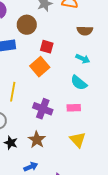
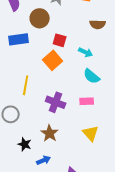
cyan arrow: (83, 59) -> (86, 52), moved
black star: (11, 143) -> (25, 144), moved

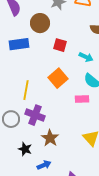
orange square: (53, 60) -> (58, 78), moved
pink rectangle: (87, 101) -> (82, 99), moved
purple cross: (56, 102) -> (35, 115), moved

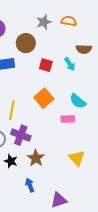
cyan arrow: (86, 57) -> (70, 64), moved, turned 32
black star: (25, 149) -> (11, 161), moved
blue arrow: (44, 165) -> (30, 185), turned -88

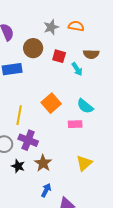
red square: (46, 65) -> (59, 56), moved
yellow triangle: (77, 158) -> (84, 163), turned 30
blue arrow: (30, 185) -> (46, 190), moved, turned 48

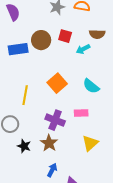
brown circle: (33, 48) -> (41, 40), moved
cyan arrow: (77, 69) -> (83, 49), turned 96
pink rectangle: (75, 124) -> (81, 113), moved
purple cross: (28, 140) -> (55, 120), moved

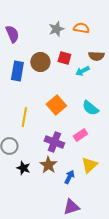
blue rectangle: (18, 49) -> (17, 71), turned -72
pink rectangle: (81, 113) -> (80, 135), turned -32
blue arrow: (52, 170) -> (69, 177), moved

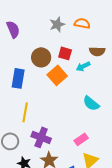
blue rectangle: (17, 71) -> (18, 78), moved
orange square: (56, 105) -> (57, 75), moved
pink rectangle: (80, 135) -> (81, 139), moved
purple cross: (54, 142) -> (41, 137), moved

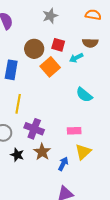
orange semicircle: (82, 23) -> (93, 15), moved
pink rectangle: (81, 139) -> (74, 131), turned 32

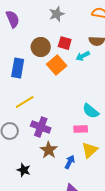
cyan semicircle: (84, 95) -> (91, 111), moved
yellow line: (18, 104) -> (25, 102), turned 48
black star: (17, 155) -> (24, 170), moved

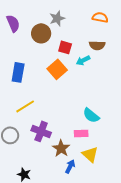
brown circle: (41, 47) -> (41, 33), moved
brown star: (49, 150) -> (61, 148), moved
yellow triangle: (90, 150) -> (90, 154), turned -36

